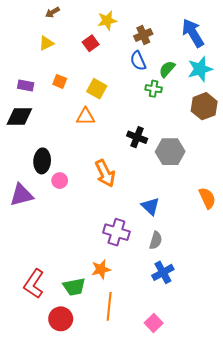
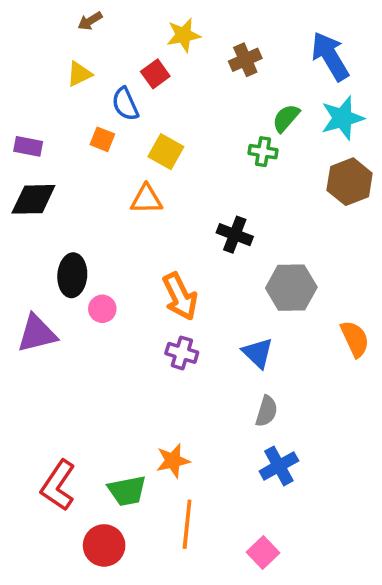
blue semicircle: (138, 61) -> (125, 104), moved
purple rectangle: (26, 86) -> (28, 146), moved
gray hexagon: (170, 152) -> (291, 288), moved
purple cross: (116, 232) -> (182, 353), moved, size x0.7

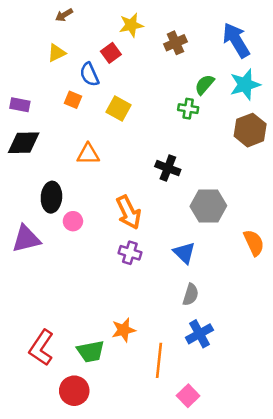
orange triangle: (146, 199) -> (88, 154), moved
orange line: (187, 524) -> (159, 360), moved

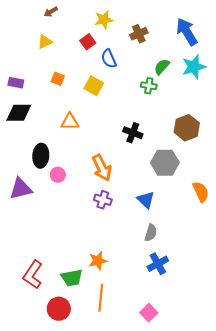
blue semicircle: (89, 74) -> (109, 59), moved
brown hexagon: (250, 130) -> (187, 128), moved
orange line: (159, 360) -> (101, 298), moved

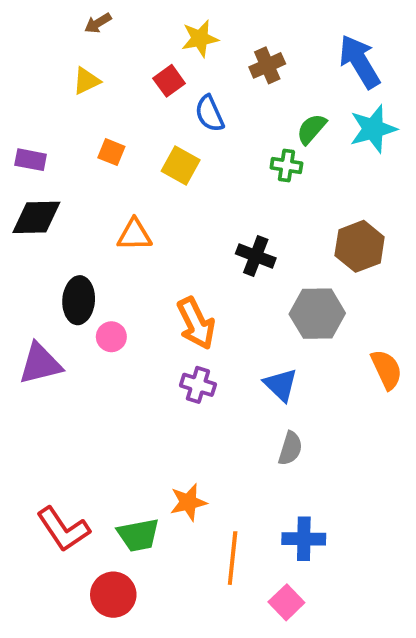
blue cross: (158, 264) -> (304, 539), moved, turned 30
red L-shape: (33, 275) -> (63, 529), turned -68
orange line: (101, 298) -> (233, 558), moved

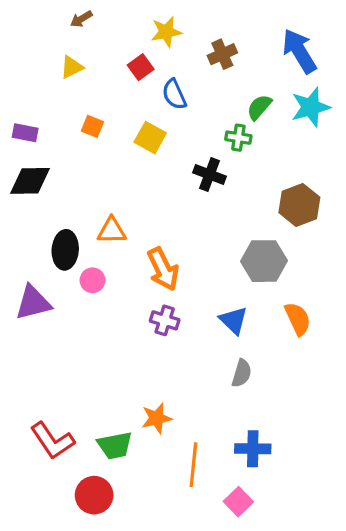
orange triangle: (134, 235) -> (112, 231), moved
black cross: (256, 256) -> (210, 174), moved
orange semicircle: (387, 369) -> (298, 319), moved

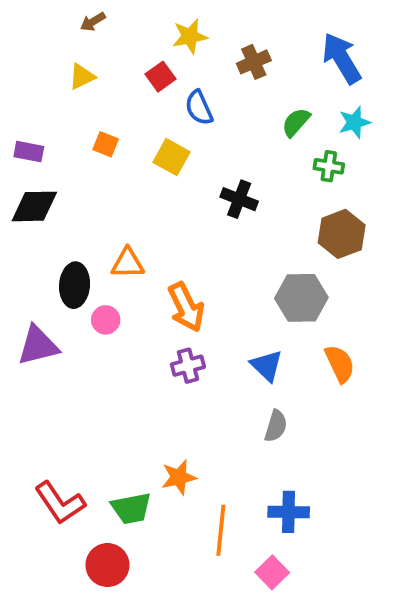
cyan star: (311, 107) -> (354, 122), size x0.7
green cross: (238, 138) -> (329, 166), moved
purple cross: (165, 320) -> (188, 366), turned -32

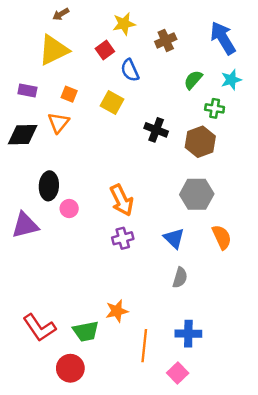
yellow triangle: (82, 77) -> (54, 50), size x1.8
purple rectangle: (29, 152) -> (27, 90), moved
brown hexagon: (342, 234) -> (200, 142), moved
orange triangle: (128, 263) -> (58, 123), moved, turned -50

